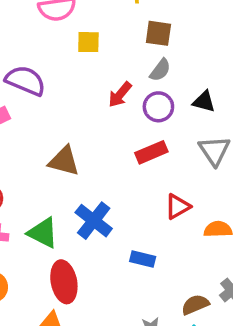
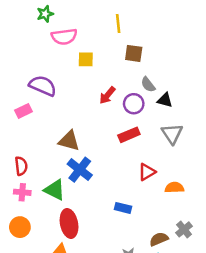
gray semicircle: (160, 70) -> (148, 85), moved, turned 105
blue cross: (94, 221) -> (80, 170), moved

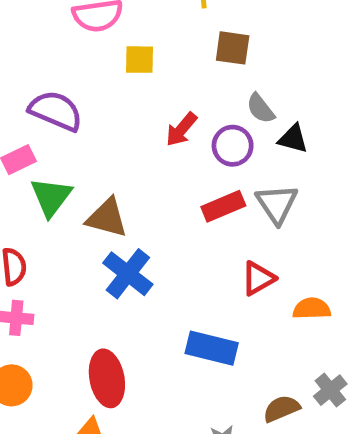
gray triangle: (172, 134) -> (277, 204), moved
green triangle: (55, 190) -> (51, 197), moved, turned 40
blue rectangle: (123, 208) -> (212, 348), size x1.5

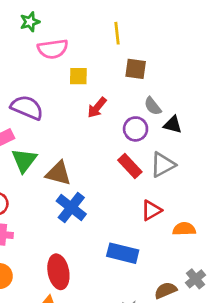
red arrow: (181, 129) -> (97, 108), moved
gray triangle: (277, 204) -> (163, 165), turned 36
red rectangle: (223, 206) -> (130, 166), turned 70

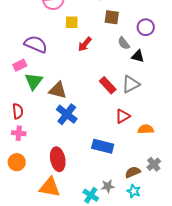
purple circle: (136, 129) -> (146, 27), moved

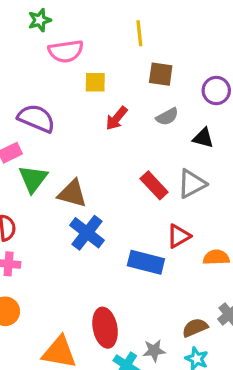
gray semicircle: (124, 43) -> (167, 117), moved, turned -80
blue rectangle: (103, 146) -> (146, 262), moved
red ellipse: (58, 159) -> (105, 328), moved

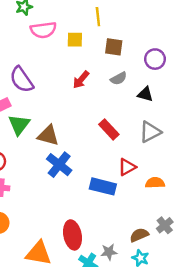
yellow square: (95, 82) -> (75, 40), moved
purple semicircle: (36, 118) -> (22, 80), turned -148
gray triangle: (192, 184) -> (150, 132), moved

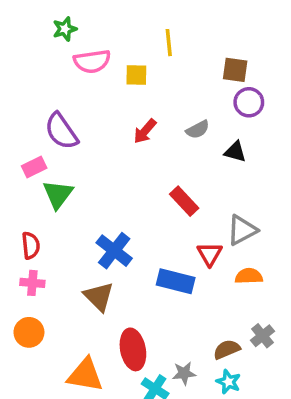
brown square: (114, 47) -> (235, 70), moved
gray triangle: (150, 132) -> (242, 230), moved
brown triangle: (48, 135) -> (99, 297), moved, turned 30
red triangle: (127, 167) -> (210, 254), turned -30

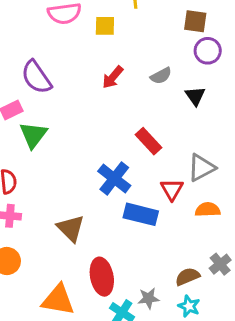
black triangle: (235, 152) -> (195, 96), turned 40
blue cross: (114, 251) -> (114, 178), moved

